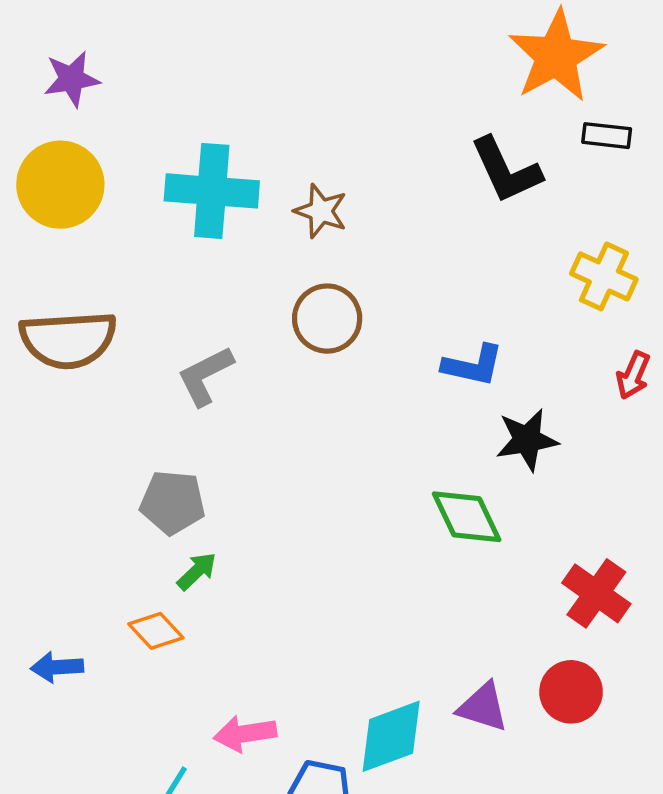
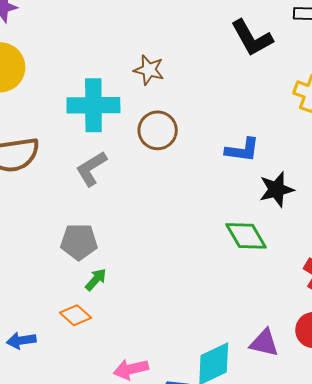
cyan cross: (212, 191) -> (93, 105), moved

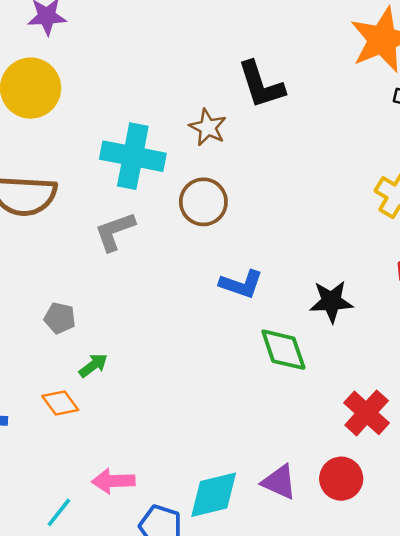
black L-shape: (252, 38) -> (261, 85), moved
blue L-shape: (242, 150) -> (241, 284), moved
gray pentagon: (79, 242) -> (60, 318), moved, size x0.7

